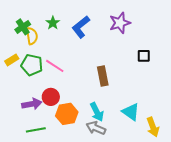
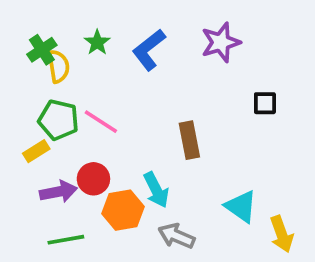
yellow rectangle: (12, 60) -> (36, 151), moved
cyan arrow: (97, 112) -> (156, 190), moved

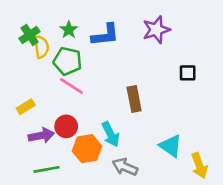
blue L-shape: (149, 50) -> (105, 35), turned -148
green pentagon: (58, 120) -> (67, 61), moved

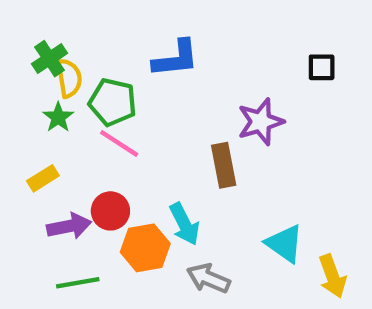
green star: (69, 30) -> (58, 117), moved
purple star: (156, 30) -> (261, 122), moved
black square: (188, 73) -> (322, 67), moved

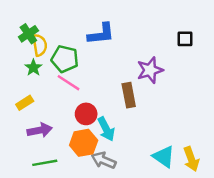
red circle: (110, 211) -> (86, 114), moved
cyan triangle: (285, 244) -> (164, 157), moved
gray arrow: (208, 278) -> (104, 160), moved

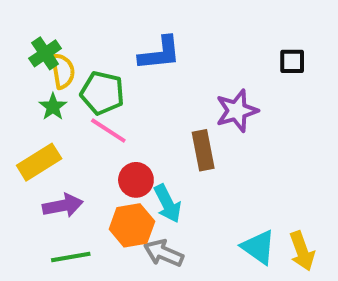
yellow rectangle: (25, 103) -> (39, 162), size x1.5

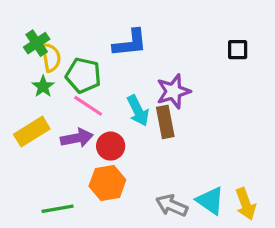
purple star: (237, 111) -> (173, 91), moved
cyan arrow: (168, 204) -> (138, 111), moved
purple arrow: (63, 206) -> (77, 138), moved
gray arrow: (164, 253) -> (172, 206), moved

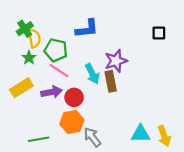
cyan triangle: (210, 201) -> (141, 134), turned -36
gray arrow: (172, 206) -> (92, 137), moved, turned 30

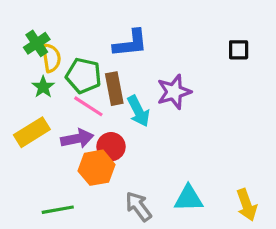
brown rectangle: (111, 81) -> (114, 89), moved
orange hexagon: (72, 122) -> (96, 168), moved
cyan triangle: (141, 134) -> (189, 198), moved

